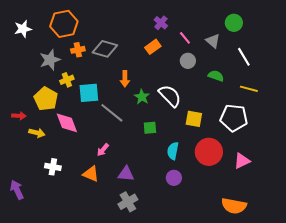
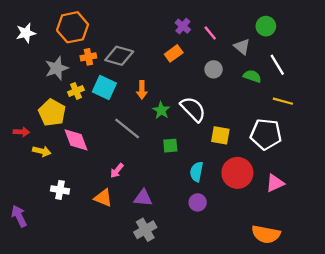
pink line: (185, 38) -> (210, 33), moved
green semicircle: (216, 76) -> (252, 76), moved
cyan square: (89, 93) -> (104, 88), moved, turned 30

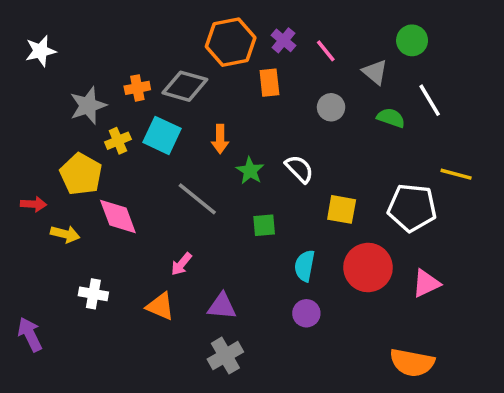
orange hexagon: (73, 27) -> (231, 42), moved
orange rectangle: (174, 53) -> (269, 83), turned -60
yellow line: (283, 101) -> (456, 174), moved
white semicircle: (193, 109) -> (299, 169), size x0.7

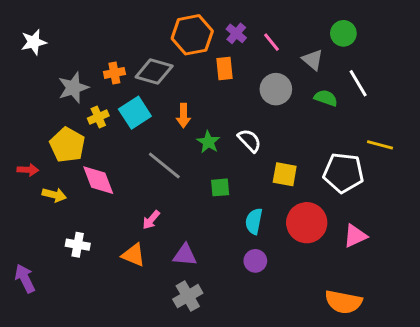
gray circle: (331, 107) -> (276, 89), size x1.4
cyan square: (162, 135) -> (135, 113), turned 32

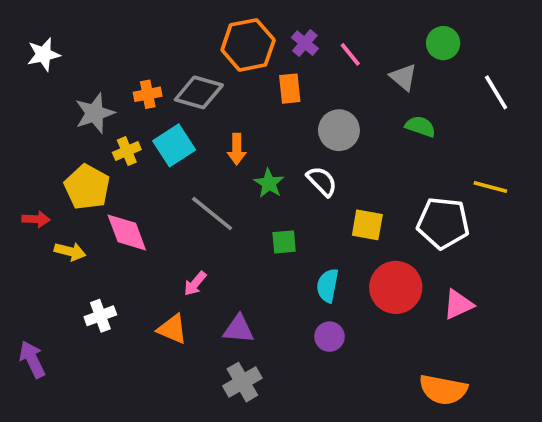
white line: (358, 83) -> (496, 92), moved
gray circle: (276, 89) -> (339, 130), moved
white cross: (78, 245) -> (100, 316), turned -30

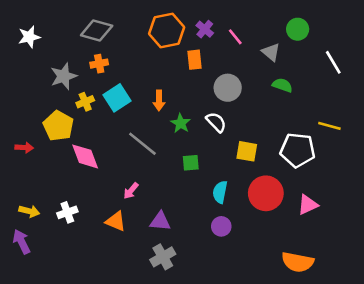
gray diamond: (199, 92) -> (97, 30), moved
yellow arrow: (70, 251) -> (29, 211), moved

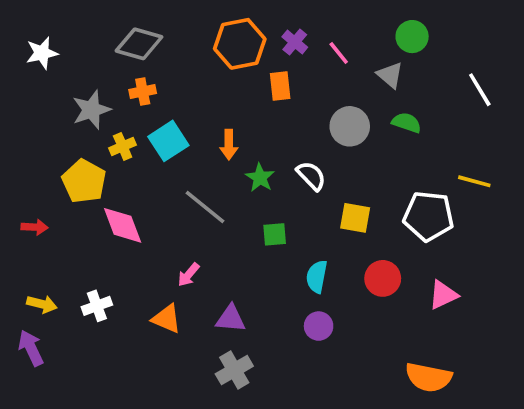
green circle: (298, 29) -> (412, 37), moved
gray circle: (228, 88) -> (350, 126), moved
red arrow: (24, 148) -> (35, 227), moved
red circle: (266, 193) -> (383, 278), size x0.7

